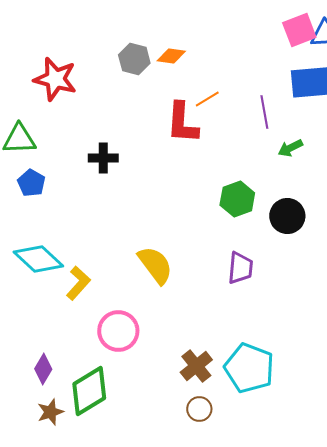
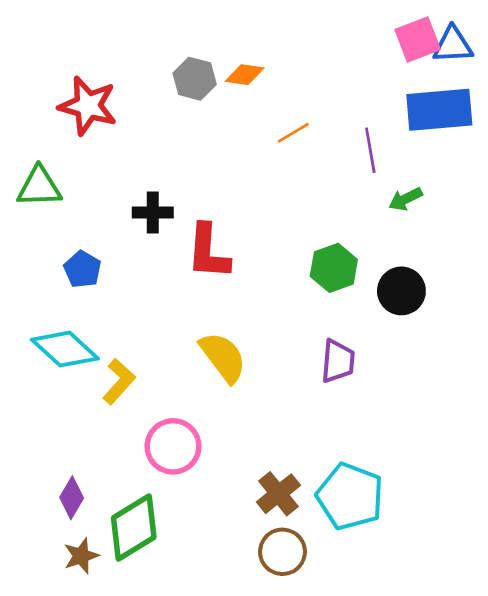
red L-shape: (182, 123) -> (208, 252), moved
blue pentagon: (31, 183) -> (82, 269), moved
brown circle: (199, 409) -> (282, 552), size x1.4

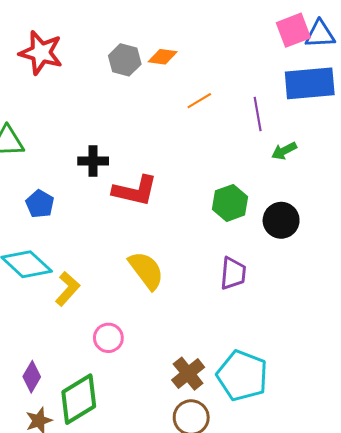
red star: (88, 106) -> (41, 53), moved
red L-shape: (208, 252) -> (135, 191), turned -81
pink circle: (173, 446) -> (108, 338), size x0.7

